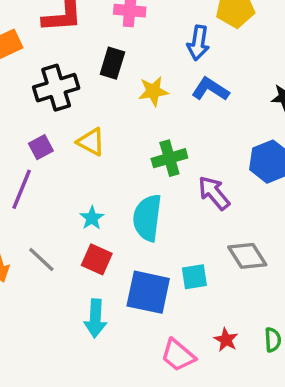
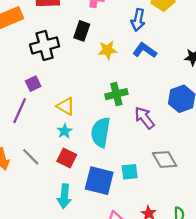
yellow triangle: (91, 142) -> (66, 106), moved

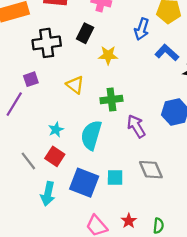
blue L-shape: (145, 50) -> (167, 53), moved
yellow triangle: (66, 106) -> (75, 85), moved
gray line: (31, 157) -> (28, 161), moved

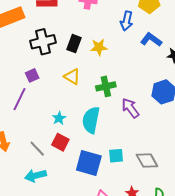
black rectangle: (85, 33) -> (74, 44), moved
gray diamond: (151, 170) -> (147, 161), moved
cyan arrow: (48, 194) -> (36, 176), moved, turned 70

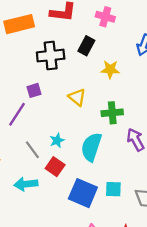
black rectangle: (74, 44) -> (86, 46), moved
gray line: (37, 149) -> (32, 150), moved
cyan arrow: (36, 176) -> (26, 184), moved

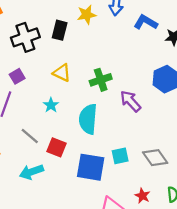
black rectangle: (86, 46) -> (60, 30), moved
yellow star: (110, 69) -> (87, 15), moved
cyan star: (57, 140) -> (51, 105), moved

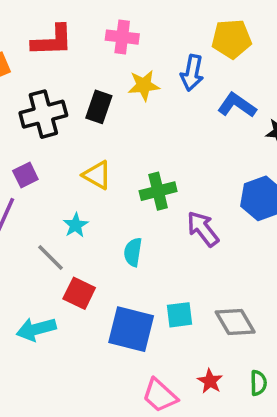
cyan semicircle: (88, 119) -> (133, 252), size x0.6
gray line: (30, 136) -> (51, 257), moved

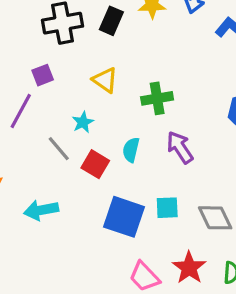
purple arrow: (203, 229) -> (180, 147), moved
red square: (79, 293) -> (95, 164), moved
red star: (210, 381) -> (189, 268), size x1.5

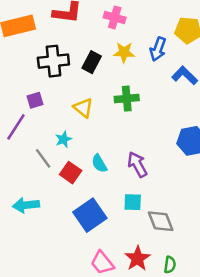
green cross: (157, 98) -> (127, 99), moved
cyan semicircle: (131, 150) -> (99, 163), turned -48
cyan square: (167, 208) -> (133, 202), moved
blue square: (124, 217) -> (90, 215), turned 32

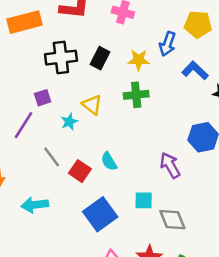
yellow star: (124, 52) -> (139, 60), moved
cyan star: (63, 139) -> (69, 122), moved
purple arrow: (137, 164) -> (170, 165), moved

